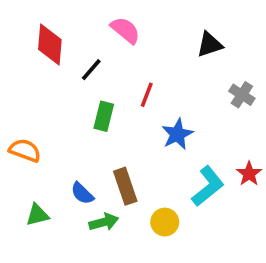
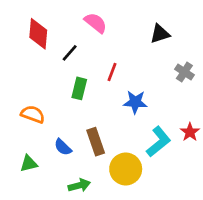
blue star: (177, 134) -> (135, 102), turned 30
orange semicircle: (25, 150) -> (33, 114), moved
green arrow: (104, 222) -> (79, 185), moved
yellow circle: (165, 222) -> (126, 169), size x1.5

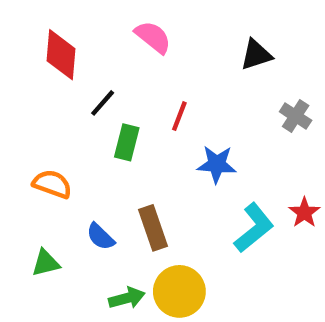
black line: (70, 53) -> (103, 103), moved
yellow circle: (126, 169) -> (179, 291), moved

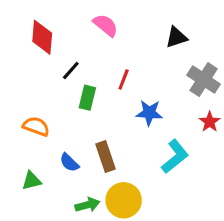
gray cross: (296, 116) -> (204, 80), size x1.5
red star: (304, 213) -> (210, 122), moved

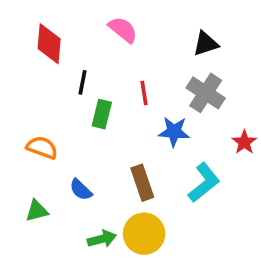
black line: (71, 71) -> (82, 82), turned -30
red line: (124, 80) -> (144, 93), turned -30
gray cross: (204, 80) -> (206, 93), moved
brown rectangle: (106, 157) -> (142, 183), moved

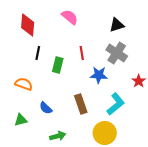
black line: (82, 82) -> (38, 53), moved
yellow circle: (144, 234) -> (105, 133), moved

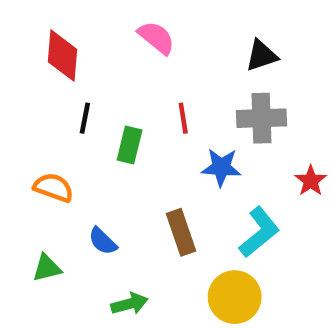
gray cross: (117, 53) -> (261, 118), turned -35

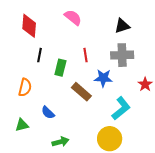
orange semicircle: (54, 187) -> (25, 87), turned 84
brown rectangle: (181, 232) -> (81, 92), moved, turned -30

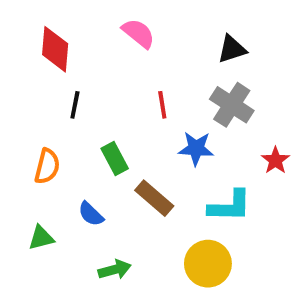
gray cross: (122, 55) -> (232, 105), turned 35
green rectangle: (60, 68) -> (115, 158), moved, turned -42
brown rectangle: (81, 92) -> (154, 198), moved
cyan L-shape: (121, 108) -> (230, 206), turned 40

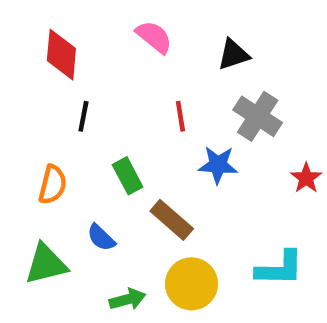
black triangle: (232, 49) -> (233, 55), moved
cyan L-shape: (230, 206) -> (280, 268), moved
green triangle: (41, 238) -> (46, 264), size x1.5
yellow circle: (208, 264) -> (192, 284), moved

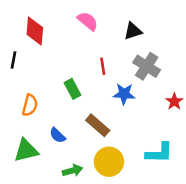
black line: (83, 116) -> (13, 60), moved
green rectangle: (128, 176) -> (73, 89), moved

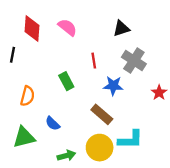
pink semicircle: (88, 21) -> (67, 27), moved
brown rectangle: (98, 125) -> (102, 114), moved
cyan L-shape: (159, 153) -> (130, 140), moved

